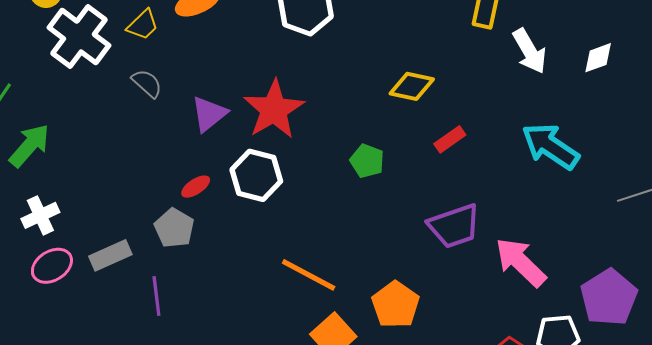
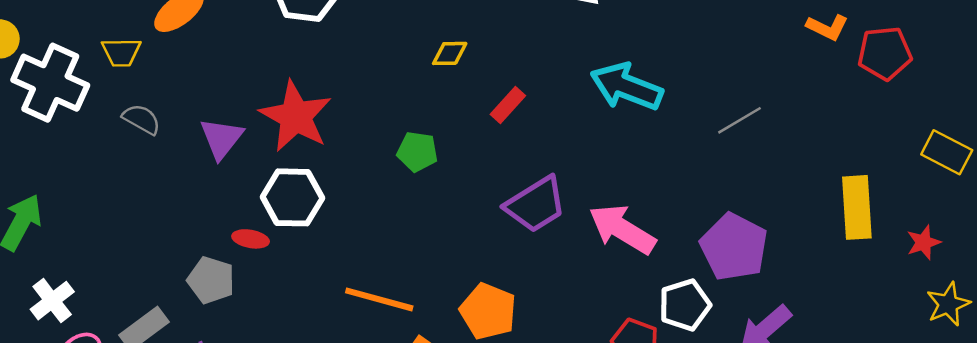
yellow trapezoid: (143, 25) -> (121, 52), turned 56
yellow diamond: (412, 86) -> (450, 53), size x0.7
red ellipse: (196, 187) -> (251, 239), moved, turned 56

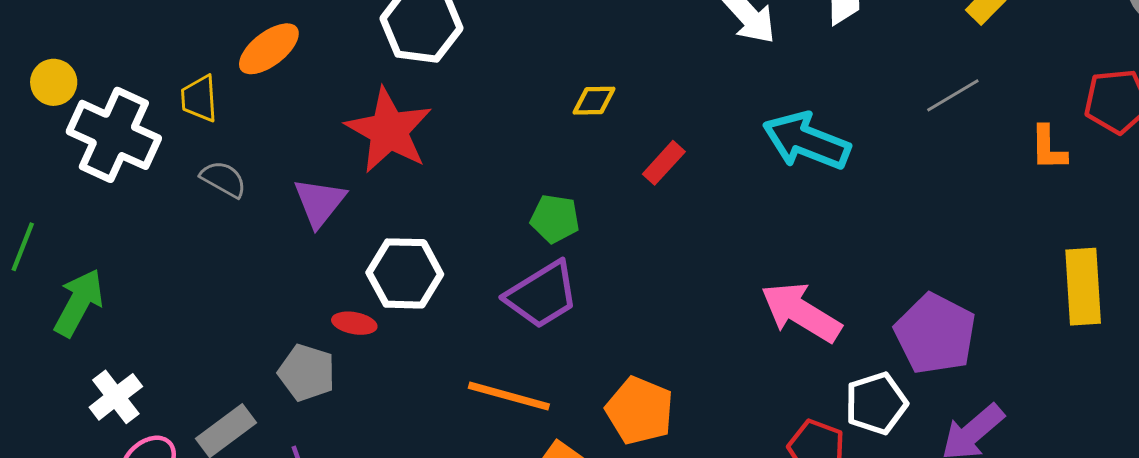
orange L-shape: (827, 27) -> (1048, 148), moved, turned 63
yellow trapezoid: (121, 52) -> (199, 99), turned 87
red star: (296, 116) -> (389, 130), moved
gray line: (739, 120) -> (953, 95), moved
purple trapezoid: (536, 204) -> (542, 295), moved

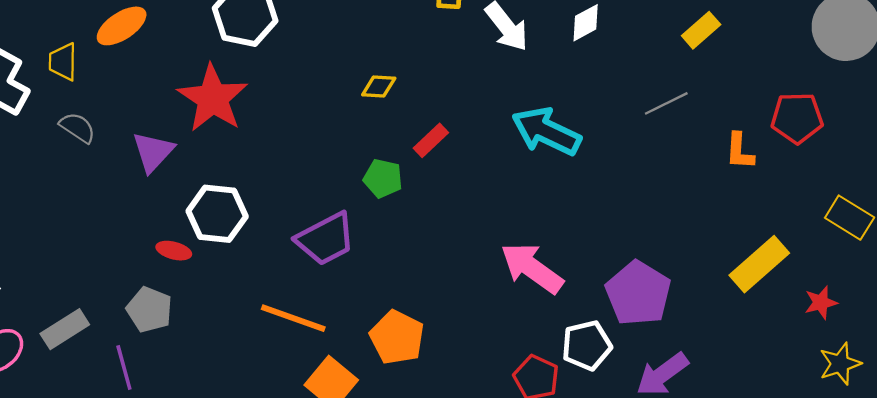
green pentagon: (555, 219) -> (383, 178), moved
yellow rectangle: (1083, 287) -> (759, 264), turned 48
gray pentagon: (307, 373) -> (149, 310), moved

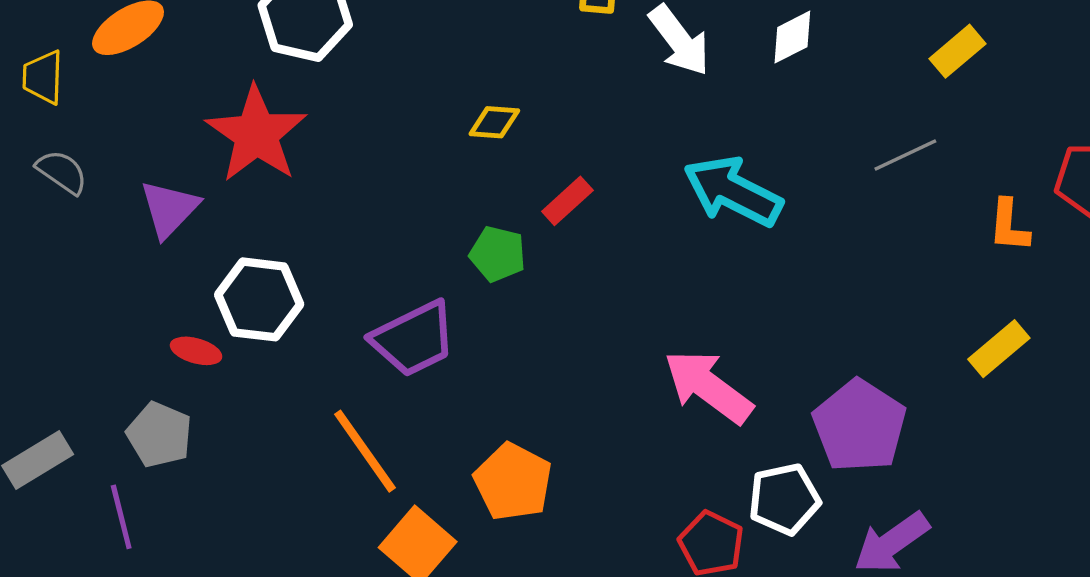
yellow rectangle: (759, 264) -> (999, 349), moved, size x0.7
orange line: (293, 318) -> (365, 451), turned 34

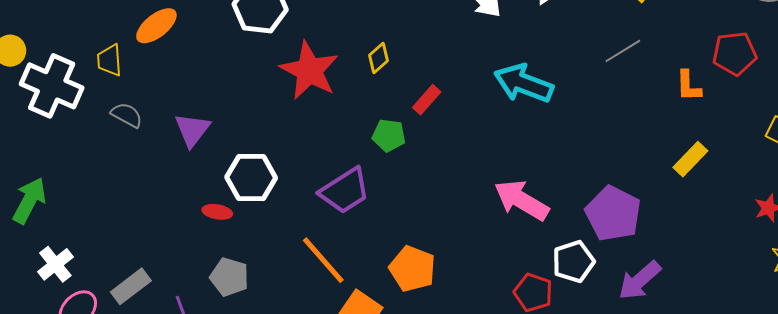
yellow diamond: (494, 122) -> (378, 58), turned -40
red star: (256, 134) -> (309, 71), moved
gray pentagon: (159, 435) -> (229, 277), moved

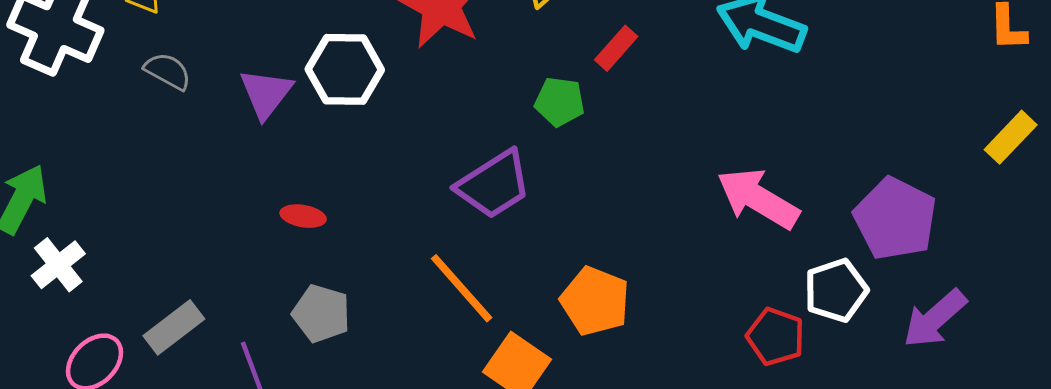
white hexagon: (251, 178) -> (345, 69), moved
white cross: (55, 264) -> (58, 265), moved

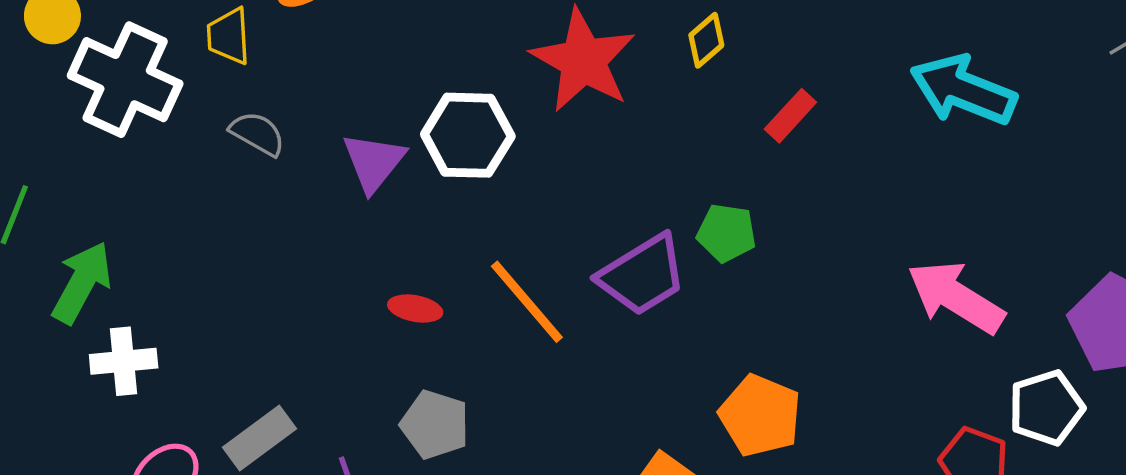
green pentagon: (560, 102) -> (726, 233), moved
white cross: (58, 265) -> (124, 361), turned 32
orange line: (462, 288) -> (527, 302), moved

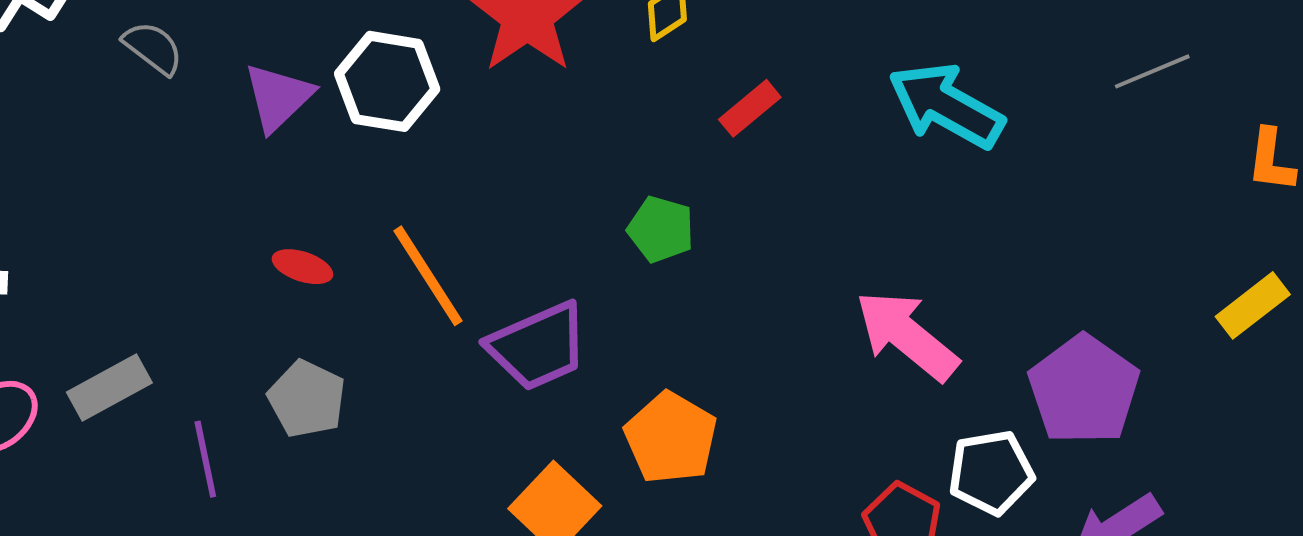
purple trapezoid: (642, 275) -> (538, 346), moved

